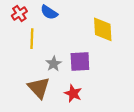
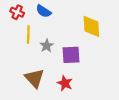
red cross: (19, 13) -> (17, 12), turned -32
gray star: (54, 64) -> (47, 46), moved

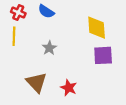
yellow line: (28, 35) -> (14, 36), moved
purple square: (71, 55) -> (103, 55), moved

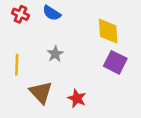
yellow line: (14, 36) -> (17, 65), moved
purple square: (103, 55) -> (115, 62), turned 30

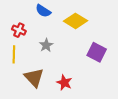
red cross: (20, 14) -> (19, 30), moved
yellow diamond: (108, 31) -> (75, 21), moved, turned -55

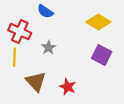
yellow diamond: (75, 21) -> (98, 22), moved
red cross: (19, 30) -> (20, 32), size x1.5

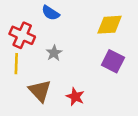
yellow diamond: (98, 22) -> (109, 25), turned -35

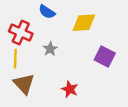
yellow diamond: (109, 25) -> (84, 23), moved
brown triangle: (40, 91) -> (24, 84), moved

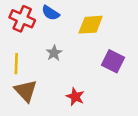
red cross: (21, 33) -> (22, 19), moved

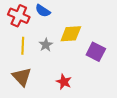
yellow diamond: (91, 25) -> (71, 34), moved
yellow line: (16, 64) -> (23, 46), moved

